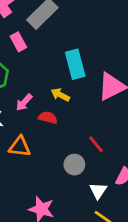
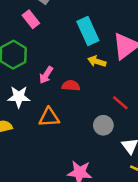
yellow arrow: (60, 95) -> (97, 61), moved

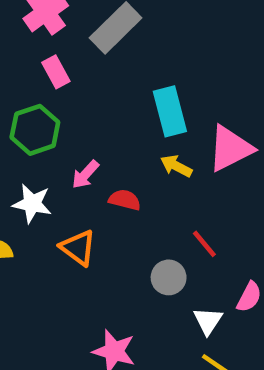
pink rectangle: (31, 19) -> (56, 72), moved
orange triangle: (49, 117) -> (78, 248), turned 30

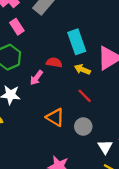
red semicircle: (125, 200) -> (54, 63), moved
red line: (204, 244) -> (85, 96), moved
orange triangle: (78, 248) -> (55, 117), moved

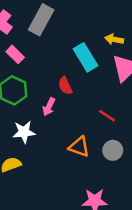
red semicircle: (54, 63) -> (65, 86), turned -112
yellow arrow: (82, 69) -> (114, 39), moved

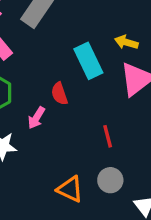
red line: (107, 116) -> (108, 136), turned 36
orange triangle: (79, 147) -> (70, 189), moved

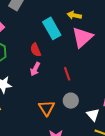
pink arrow: (36, 118) -> (35, 69), moved
orange triangle: (70, 189) -> (47, 108), turned 36

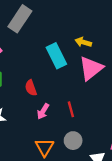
red semicircle: (36, 50) -> (31, 88), moved
pink arrow: (35, 69) -> (43, 111), moved

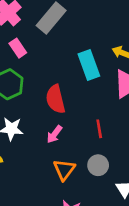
red semicircle: (31, 88) -> (55, 99), size x1.5
pink arrow: (43, 111) -> (54, 134), moved

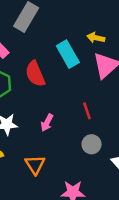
red semicircle: (55, 99) -> (35, 74), moved
orange triangle: (64, 170) -> (35, 165), moved

